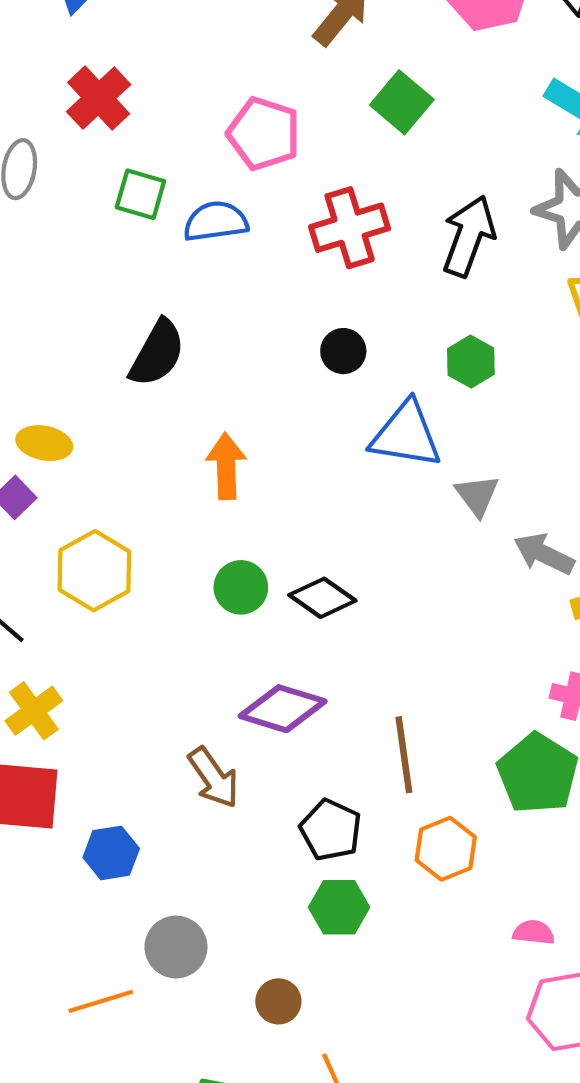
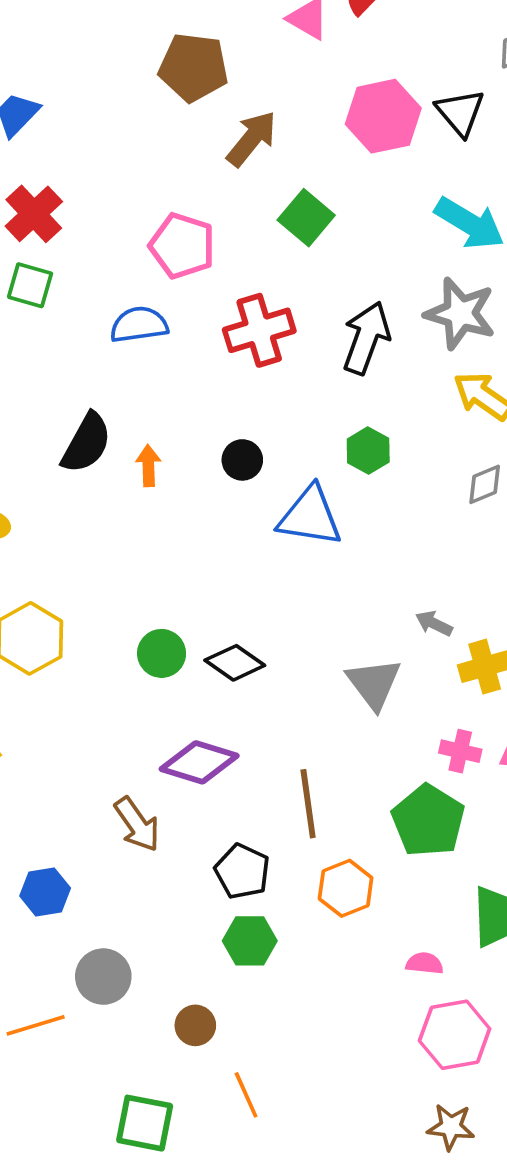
green square: (140, 194) -> (30, 285), moved
black circle: (343, 351) -> (242, 460), moved
orange arrow: (226, 466) -> (148, 466), moved, size x0.7
gray triangle: (477, 495) -> (374, 683), moved, size x1.4
gray arrow: (544, 554) -> (434, 623), size x0.7

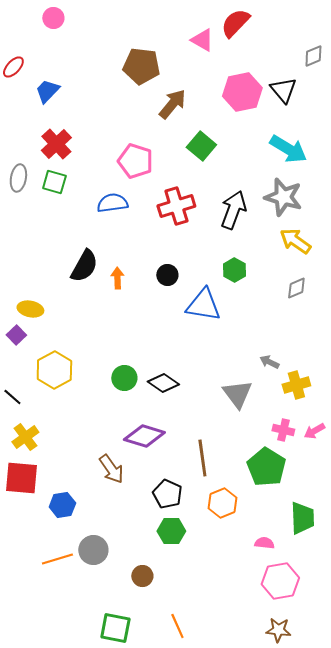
orange line: (36, 1025) -> (57, 559), moved
orange line: (246, 1095) -> (177, 626), moved

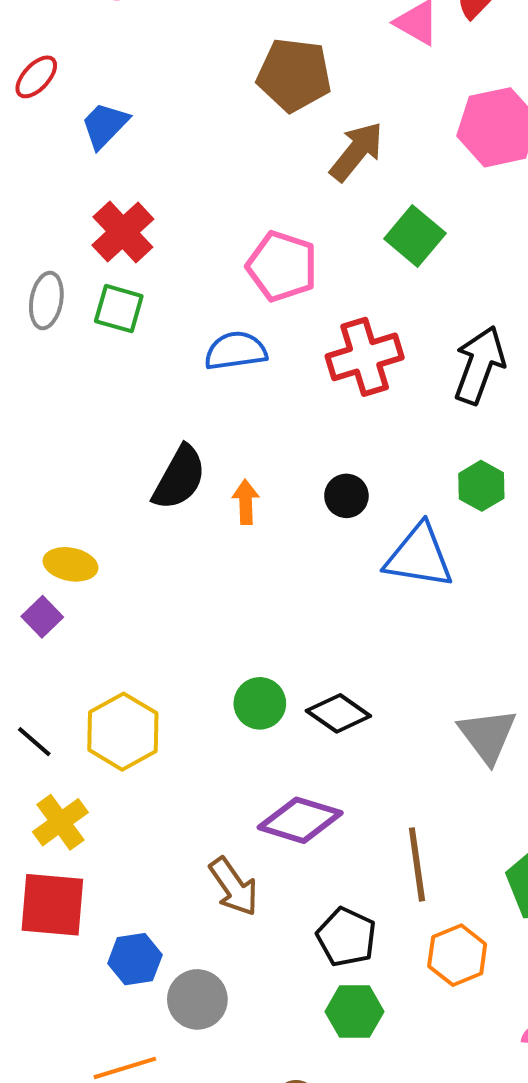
yellow hexagon: (54, 370) -> (123, 732), moved
gray circle: (93, 550) -> (197, 999), moved

